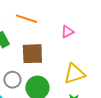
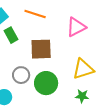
pink triangle: (67, 32) -> (76, 27), size x1.5

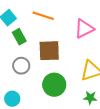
gray circle: (21, 75) -> (21, 66), moved

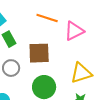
orange line: (43, 16) -> (47, 18), moved

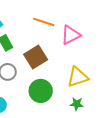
brown square: (39, 53) -> (36, 57), turned -30

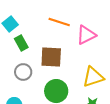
brown square: (36, 57) -> (51, 57), turned 35

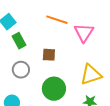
pink triangle: (86, 35) -> (84, 33), turned -30
brown square: (51, 57) -> (49, 55), size x0.6

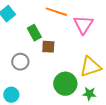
green rectangle: (19, 41) -> (34, 33), moved
green circle: (54, 89) -> (65, 84), moved

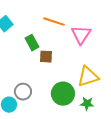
gray circle: (20, 62) -> (23, 92), moved

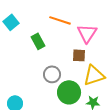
brown square: (46, 57) -> (79, 55), moved
gray circle: (23, 92) -> (52, 74), moved

